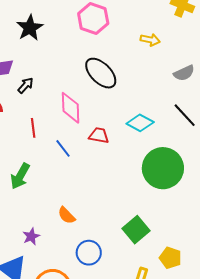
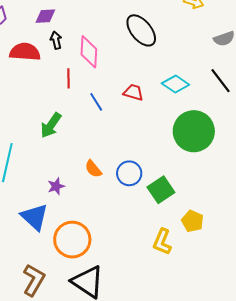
black arrow: (26, 85) -> (56, 40), moved, turned -60
pink diamond: (71, 108) -> (89, 52), moved
blue circle: (89, 253) -> (129, 173), moved

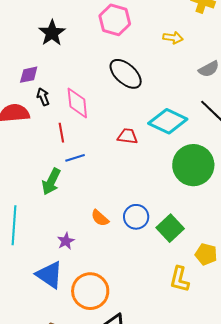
cyan diamond: (175, 84) -> (168, 121), size x1.4
blue line: (96, 102) -> (75, 158), moved, turned -66

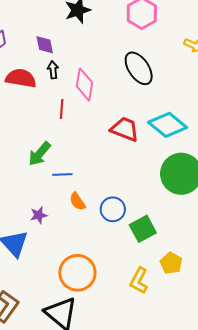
purple diamond: (29, 75) -> (45, 45), turned 75
red trapezoid: (128, 136) -> (125, 129), size x1.4
blue line: (75, 158) -> (62, 174), moved
orange circle: (90, 291) -> (77, 273), moved

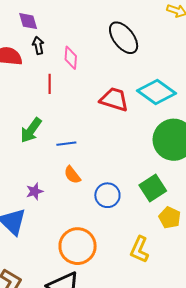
pink diamond: (85, 84) -> (71, 58), size x0.7
blue line: (62, 174) -> (66, 144), moved
blue circle: (113, 209) -> (107, 195), moved
green square: (143, 229) -> (153, 188), moved
yellow pentagon: (171, 263) -> (170, 218), moved

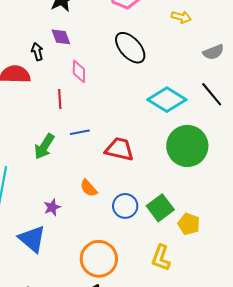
purple diamond: (28, 21) -> (61, 37), moved
black arrow: (38, 45) -> (37, 52), moved
red trapezoid: (114, 99) -> (119, 149), moved
blue line: (66, 144) -> (80, 132), moved
green square: (153, 188) -> (160, 208), moved

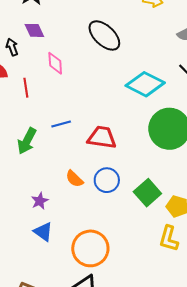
red line: (60, 99) -> (26, 88), moved
blue circle: (125, 206) -> (107, 180), moved
blue triangle: (32, 239) -> (43, 232), moved, size x0.7
yellow L-shape: (161, 258) -> (169, 239), moved

